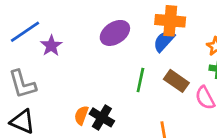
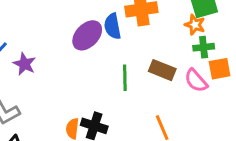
blue semicircle: (164, 41) -> (113, 26), moved, turned -40

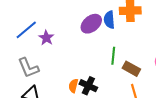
brown rectangle: (162, 70) -> (131, 69), moved

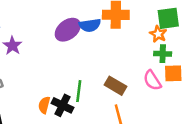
blue semicircle: (109, 20) -> (90, 25), turned -96
green line: (113, 56) -> (79, 91), moved

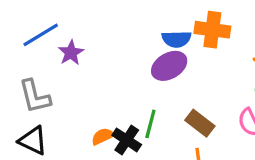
purple ellipse: (68, 30) -> (169, 66), moved
orange semicircle: (44, 105) -> (103, 136), turned 42

